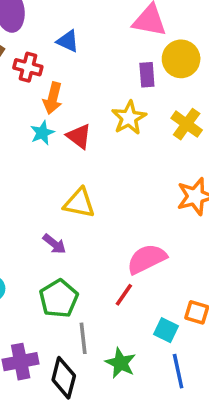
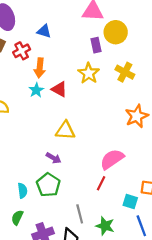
red cross: (28, 67) -> (22, 51), turned -35
green pentagon: (59, 299) -> (48, 185), moved

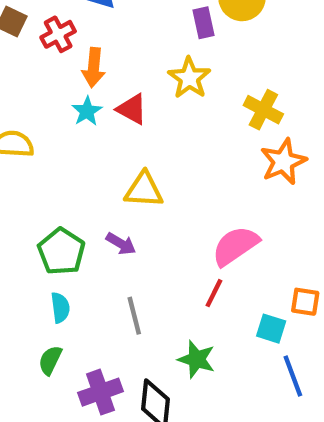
yellow cross: (125, 72) -> (263, 110), moved
green pentagon: (48, 185) -> (61, 251), moved
gray line: (80, 214) -> (134, 316), moved
green star: (105, 226) -> (196, 359), moved

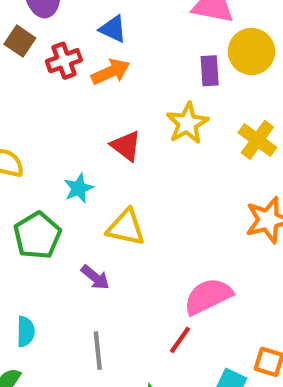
orange arrow: (94, 68) -> (111, 72), moved, turned -129
yellow cross: (263, 110) -> (257, 140), moved
cyan star: (87, 111) -> (79, 188), moved
green pentagon: (61, 251) -> (37, 235), moved

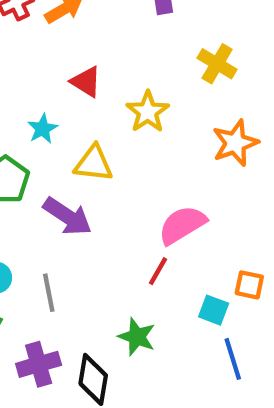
yellow star: (187, 123) -> (148, 112), moved
purple arrow: (95, 277) -> (67, 216), size x1.6
gray line: (98, 351) -> (49, 293), moved

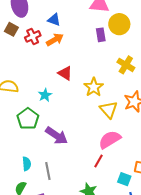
yellow triangle: (93, 164) -> (109, 110), moved, turned 42

